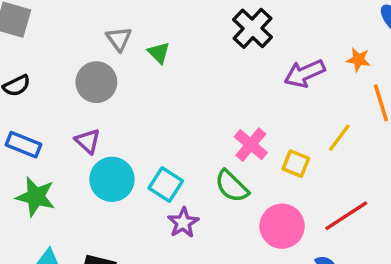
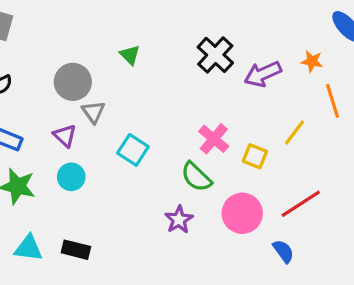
black cross: (253, 28) -> (215, 55), moved
gray triangle: (119, 39) -> (93, 112), moved
cyan circle: (112, 179) -> (71, 177), moved, size x0.7
cyan square: (166, 185) -> (133, 150), moved
purple star: (183, 223) -> (179, 220), moved

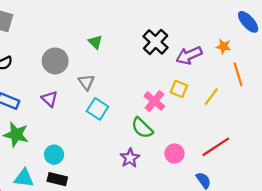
gray triangle: (93, 112) -> (86, 82), moved
yellow square: (255, 156) -> (179, 89), moved
cyan circle: (71, 177) -> (54, 155), moved
pink circle: (242, 213) -> (174, 154), size x0.7

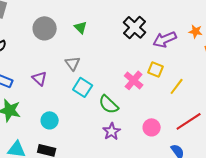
gray circle: (55, 61) -> (45, 28), moved
yellow line: (211, 97) -> (177, 86), moved
green semicircle: (142, 128) -> (109, 104), moved
cyan circle: (54, 155) -> (50, 120), moved

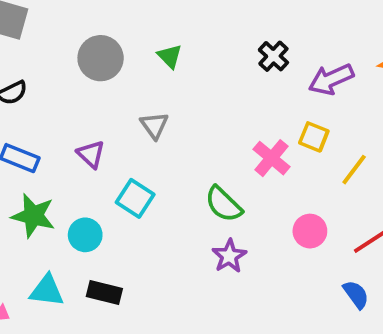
black cross: (135, 27) -> (273, 56), size x0.7
cyan square: (83, 87) -> (135, 198), moved
cyan circle: (50, 120) -> (85, 235), moved
pink circle: (152, 127) -> (310, 231), moved

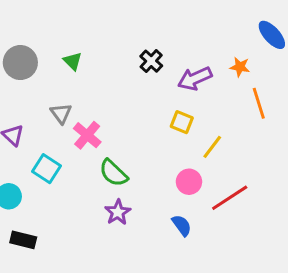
pink cross: (272, 158) -> (87, 135), moved
pink circle: (310, 231) -> (189, 182), moved
blue semicircle: (356, 294) -> (182, 225), moved

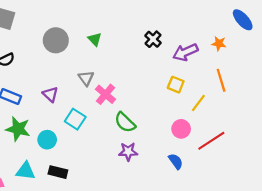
orange line: (259, 103) -> (221, 80), moved
purple star: (118, 212) -> (128, 152), turned 30

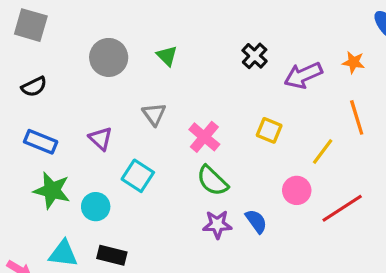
yellow square: (176, 85) -> (269, 130), moved
pink cross: (105, 94) -> (204, 137), moved
blue semicircle: (176, 161) -> (256, 221), moved

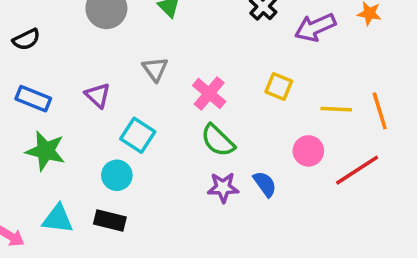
orange line: (357, 117) -> (380, 111), moved
yellow line: (323, 151) -> (336, 109), turned 56
cyan circle: (96, 207) -> (117, 175), moved

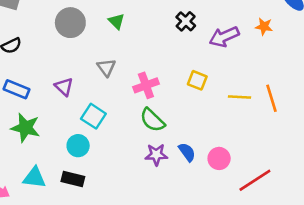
pink cross: (209, 93) -> (146, 85), turned 30
pink circle: (308, 151) -> (219, 158), moved
red line: (357, 170) -> (255, 180), moved

